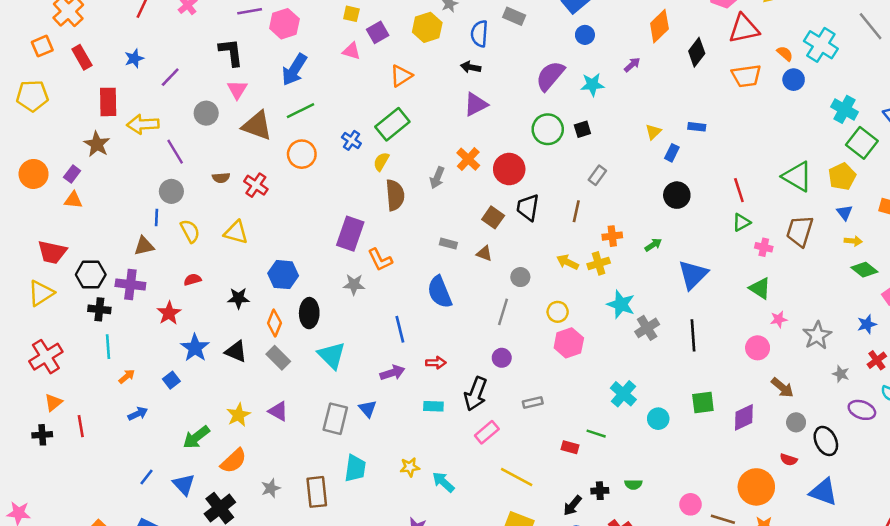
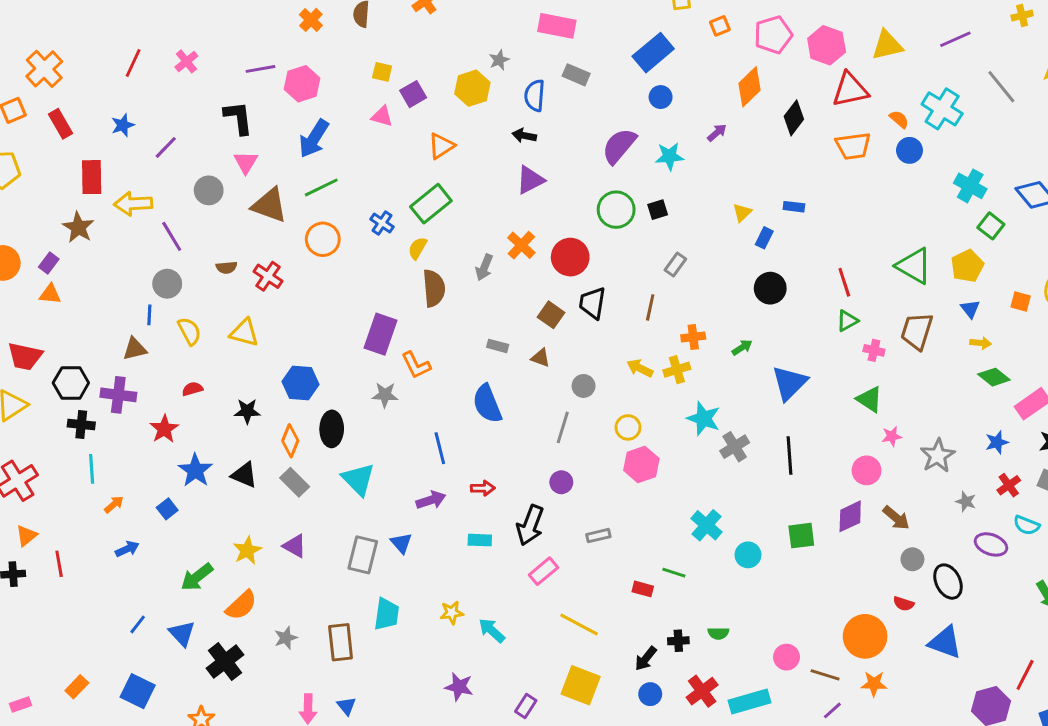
green square: (862, 143) -> (991, 226), size x0.7
purple diamond: (744, 417) -> (850, 516), moved

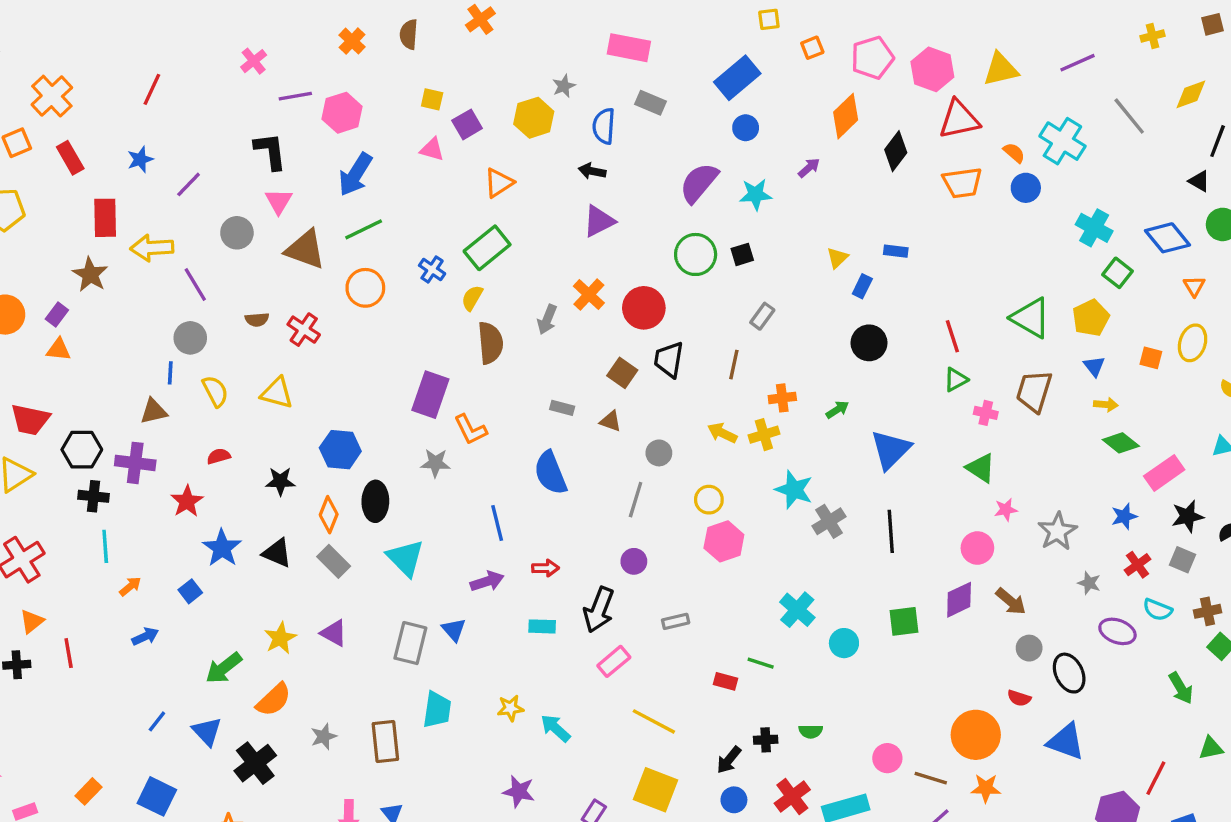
pink cross: (186, 61) -> (254, 61), moved

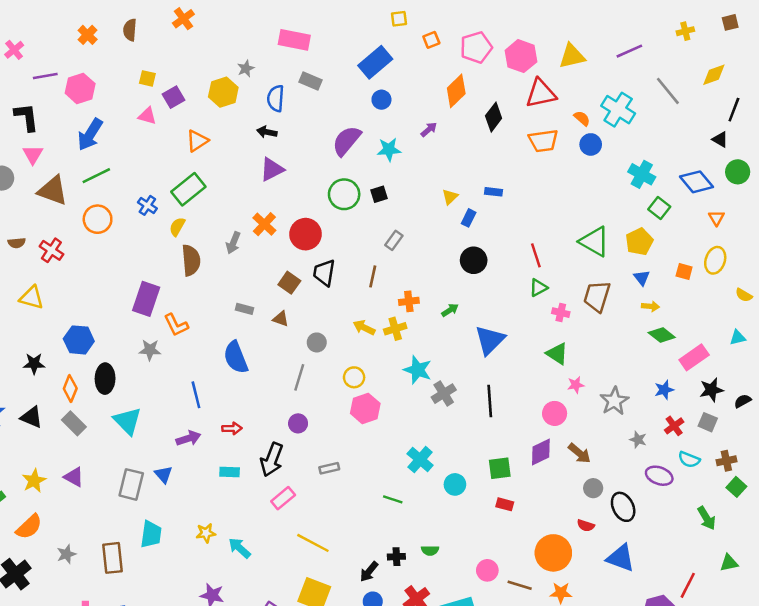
red rectangle: (726, 681) -> (505, 504), moved

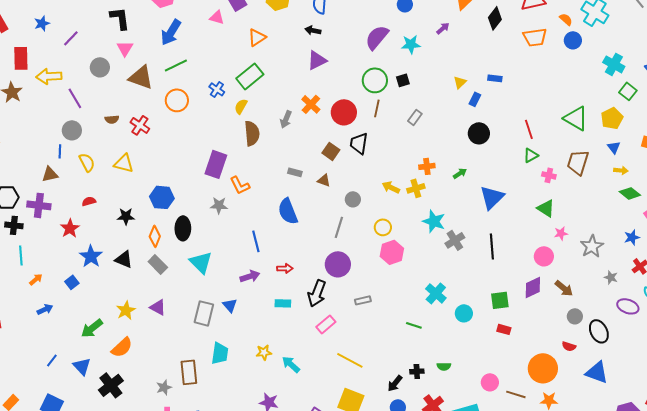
brown line: (373, 276) -> (377, 108), moved
purple circle: (298, 423) -> (338, 264), size x1.6
gray star: (66, 554) -> (164, 387), moved

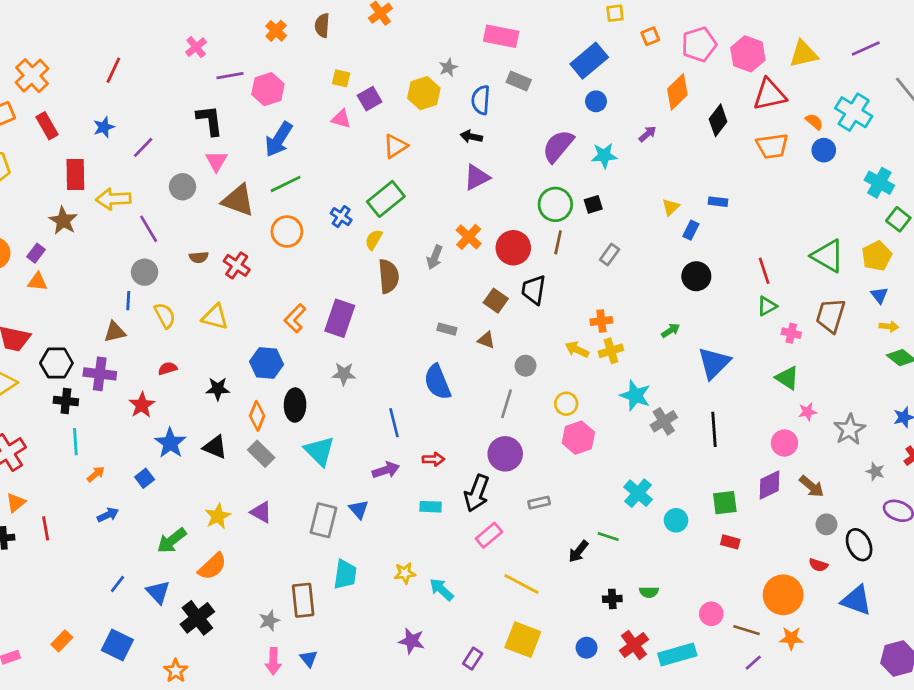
orange cross: (427, 166) -> (601, 321), moved
orange L-shape: (240, 185) -> (295, 318), moved, turned 70
black arrow: (395, 383) -> (578, 551), moved

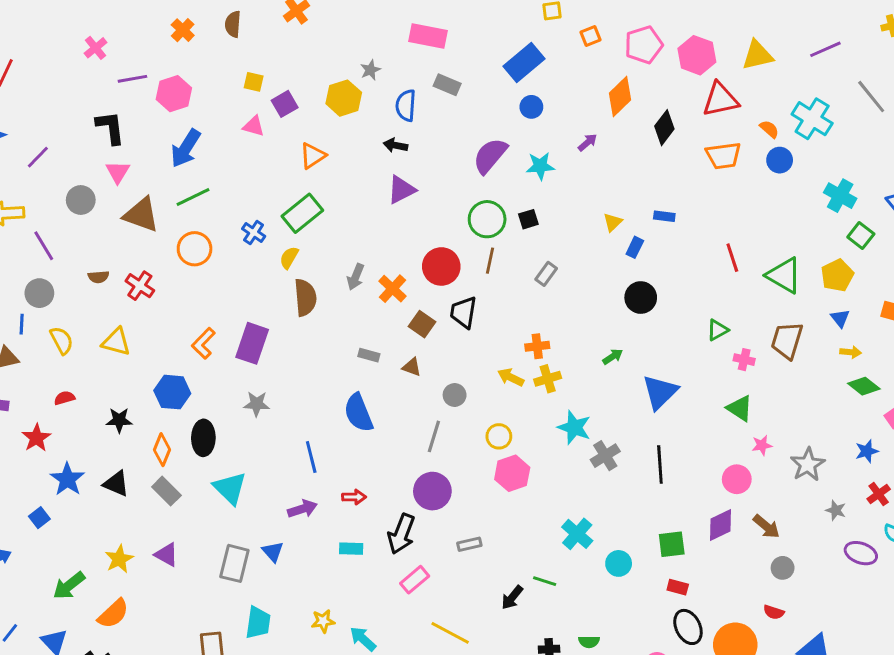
orange cross: (469, 237) -> (392, 289), moved
red line: (764, 271) -> (732, 258), moved
black ellipse: (859, 545) -> (688, 627), moved

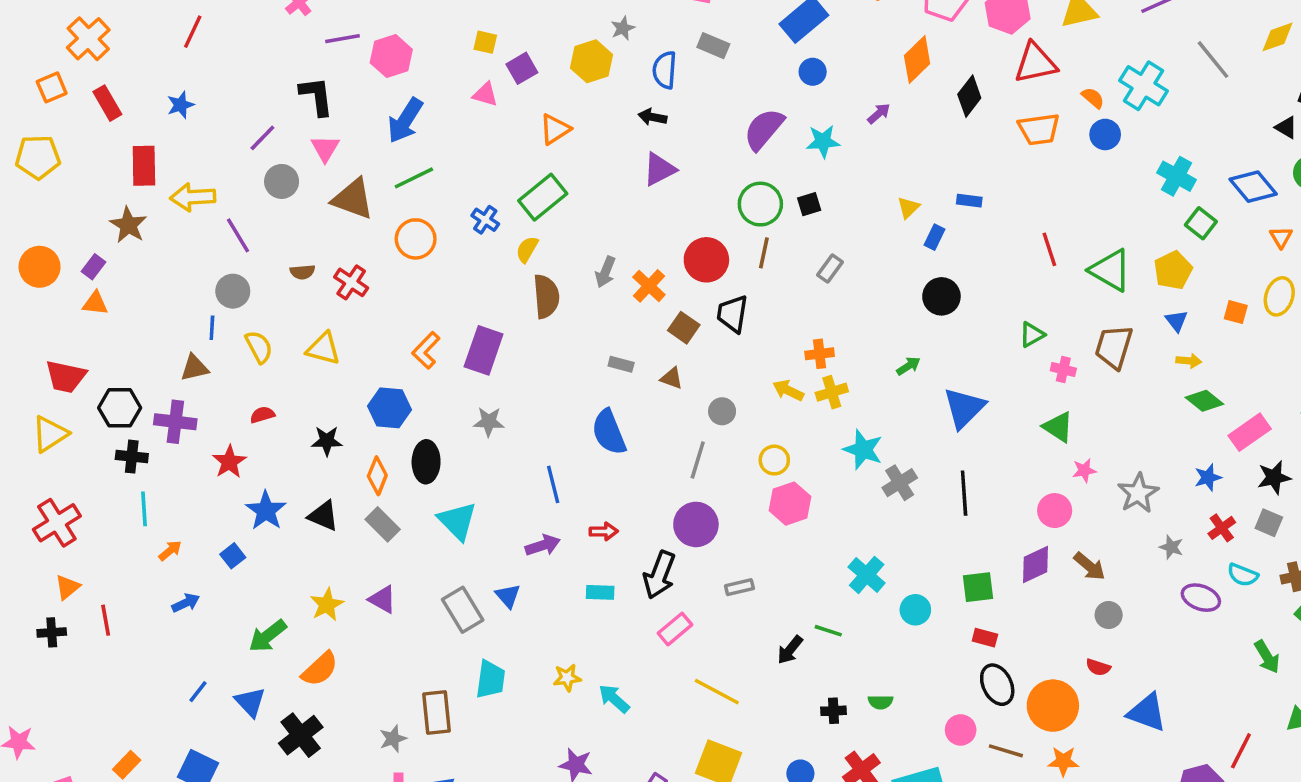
purple line: (38, 157) -> (262, 138), moved
gray rectangle: (234, 563) -> (463, 610), turned -45

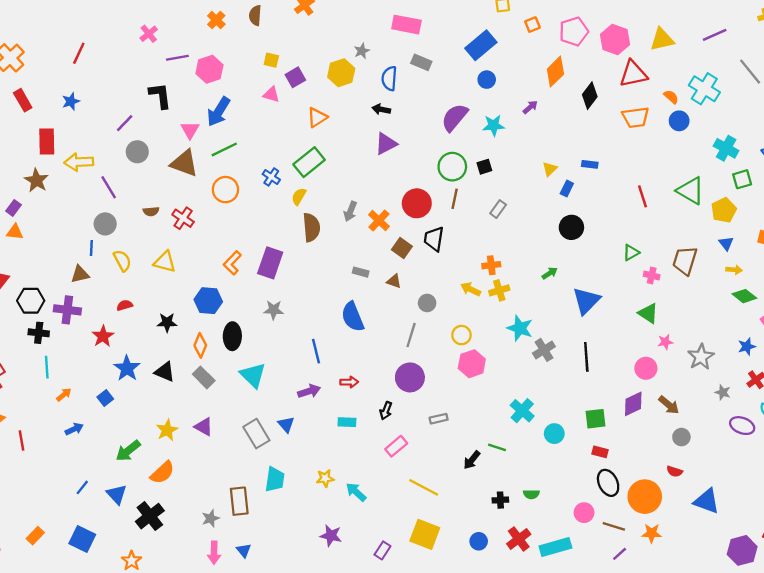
pink triangle: (325, 148) -> (190, 130), moved
green square: (1201, 223) -> (742, 179), turned 36
green triangle: (1110, 270) -> (691, 191), moved
black arrow: (659, 575) -> (386, 411), size x0.6

